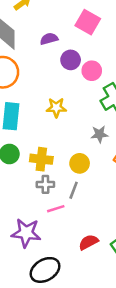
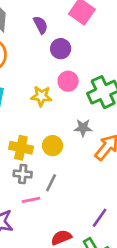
purple semicircle: (49, 39) -> (41, 25), turned 72
pink circle: (92, 71) -> (68, 81), moved
yellow circle: (80, 163) -> (53, 146), moved

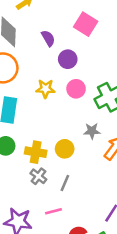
yellow star: (41, 96) -> (45, 89), moved
gray cross: (23, 174) -> (38, 176), turned 35
pink line: (31, 200) -> (54, 211), moved

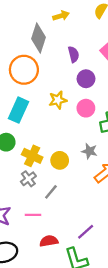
yellow star: (45, 89) -> (58, 100), turned -30

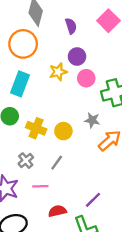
purple circle: (86, 79) -> (77, 57), moved
gray cross: (28, 179) -> (26, 161), moved

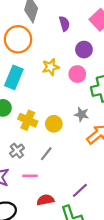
purple circle: (77, 57) -> (84, 50), moved

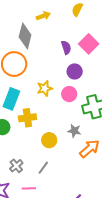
purple semicircle: (64, 24) -> (66, 47), moved
yellow cross: (28, 120) -> (27, 118), moved, turned -30

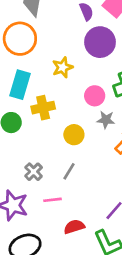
purple circle: (75, 71) -> (100, 42), size x1.5
pink circle: (69, 94) -> (95, 96), moved

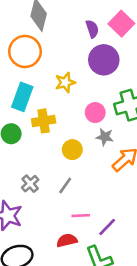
pink line: (53, 200) -> (81, 216), moved

